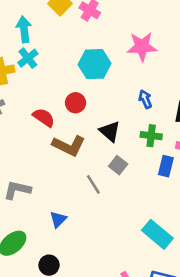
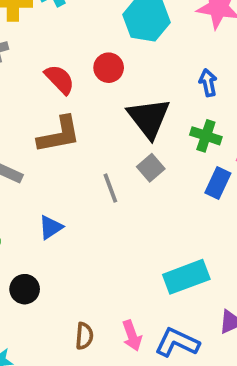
black triangle: (110, 131) -> (149, 118), size x1.4
brown L-shape: (69, 146) -> (59, 135), moved, turned -48
cyan rectangle: (157, 234) -> (186, 277), turned -72

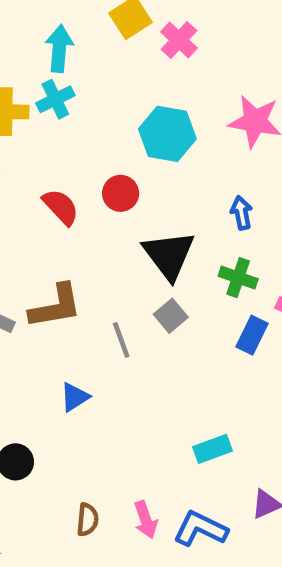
brown L-shape: (59, 135) -> (56, 306), moved
blue triangle: (51, 227) -> (75, 397), moved
cyan rectangle: (186, 277) -> (212, 449), size x0.7

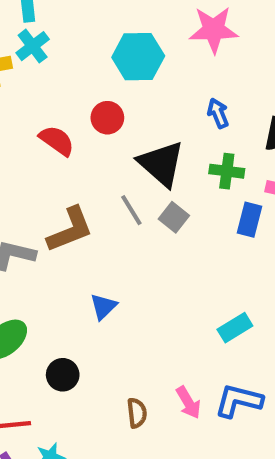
gray line: (121, 340) -> (131, 210), moved

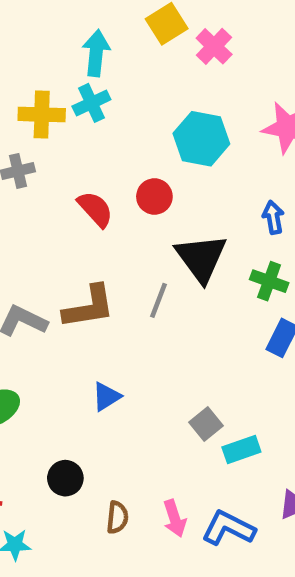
gray line: (131, 210) -> (159, 300), turned 40
gray square: (174, 217) -> (206, 424), moved
black circle: (63, 375) -> (65, 478), moved

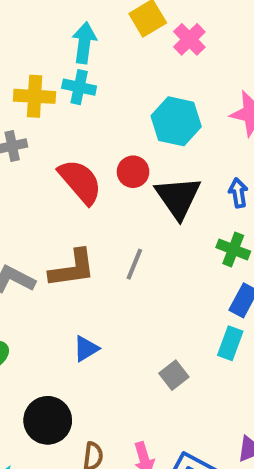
cyan cross: (91, 103) -> (79, 87), turned 36
red semicircle: (95, 209) -> (80, 182), size x1.4
black triangle: (201, 258) -> (178, 197), moved
cyan rectangle: (241, 449) -> (230, 343), moved, turned -52
black circle: (65, 478) -> (48, 420), size x1.5

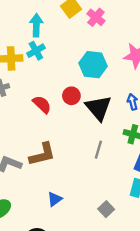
cyan cross: (79, 87) -> (36, 51), turned -36
red semicircle: (80, 182) -> (42, 104), size x0.7
gray line: (134, 264) -> (98, 150), moved

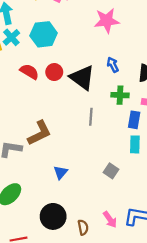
cyan hexagon: (93, 65) -> (44, 34), moved
red semicircle: (42, 104) -> (29, 72), moved

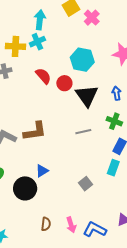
cyan hexagon: (44, 34) -> (82, 60), moved
gray line: (91, 117) -> (83, 132), turned 56
black circle: (53, 216) -> (25, 188), moved

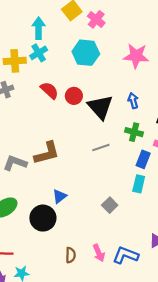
cyan hexagon: (82, 60) -> (86, 53), moved

